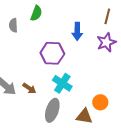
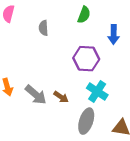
green semicircle: (36, 13) -> (84, 15), moved

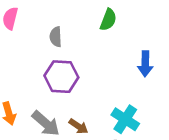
blue arrow: (114, 34) -> (145, 64), moved
purple hexagon: (86, 59) -> (61, 77), moved

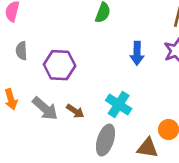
gray semicircle: (56, 37) -> (21, 51), moved

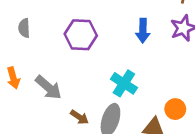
purple hexagon: (60, 65) -> (81, 35), moved
brown arrow: (75, 111) -> (79, 117), moved

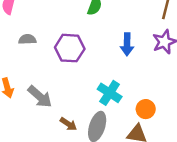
gray semicircle: (24, 28) -> (27, 39), moved, turned 91
orange circle: (175, 109) -> (146, 109), moved

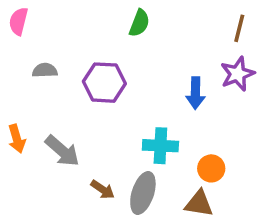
blue arrow: (127, 44) -> (195, 93), moved
cyan cross: (110, 93) -> (160, 146), turned -30

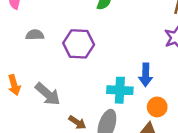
blue arrow: (195, 93) -> (146, 75), moved

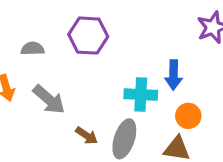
gray semicircle: (35, 35) -> (33, 49), moved

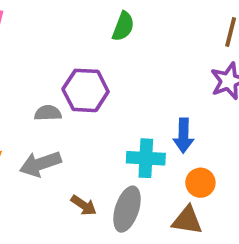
gray semicircle: (33, 49) -> (48, 113), moved
gray arrow: (49, 99) -> (40, 164), turned 120

